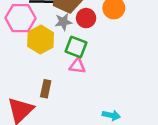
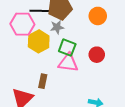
red circle: (86, 18) -> (97, 55), moved
pink triangle: (77, 66) -> (68, 63), size x1.5

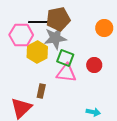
orange circle: (98, 16) -> (104, 28), moved
gray star: (57, 27) -> (55, 38), size x1.6

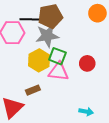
orange circle: (104, 28) -> (97, 13), moved
yellow hexagon: (37, 52) -> (39, 60), moved
brown rectangle: (41, 91) -> (33, 90), turned 56

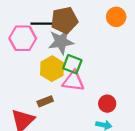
red circle: (87, 63) -> (107, 104), moved

